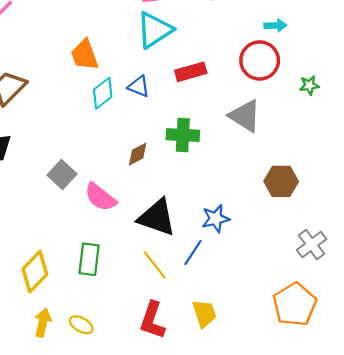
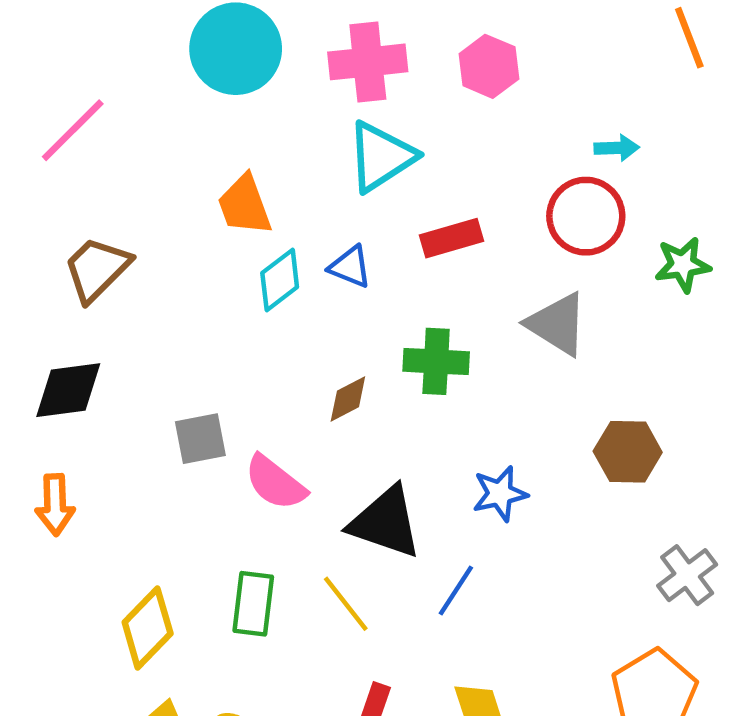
green star: (309, 85) -> (683, 265), size x1.4
gray square: (62, 175) -> (200, 439), turned 36
blue star: (216, 219) -> (500, 494), moved
yellow line: (155, 265) -> (346, 604), moved

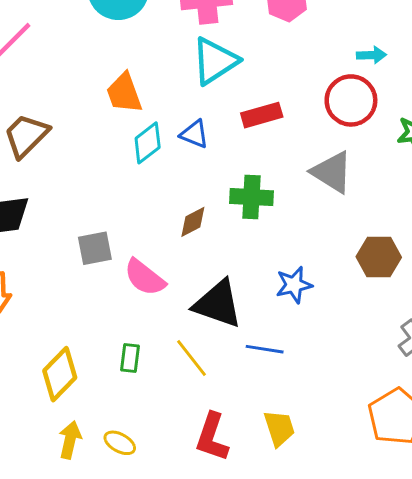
blue line: (456, 591) -> (265, 349), turned 66
green rectangle: (253, 604) -> (130, 358), size x0.7

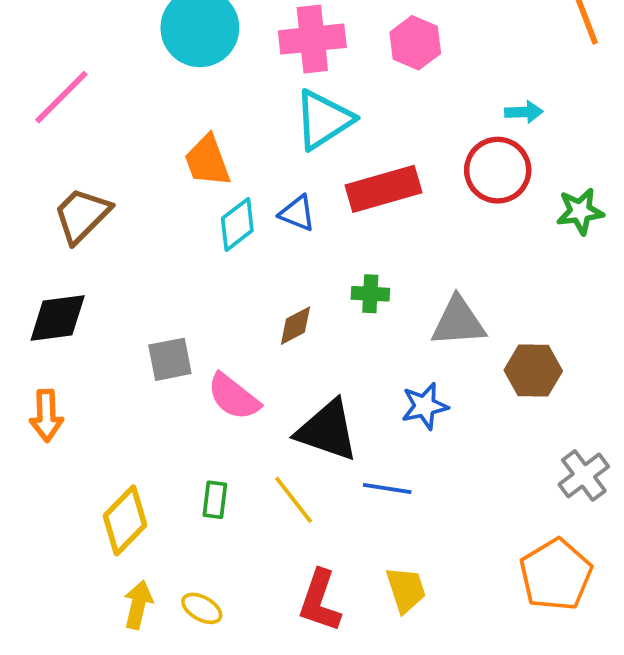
red rectangle: (262, 115) -> (383, 189), size x1.4
gray triangle: (332, 172) -> (458, 322), moved, turned -36
green cross: (251, 197) -> (370, 294), size x0.7

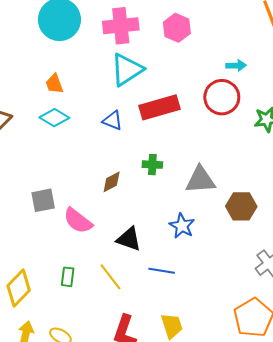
orange trapezoid: (207, 161) -> (54, 84), moved, size x0.7
cyan diamond: (237, 224) -> (54, 118), moved, turned 68
blue star: (425, 406) -> (182, 226), turned -30
black triangle: (327, 430) -> (129, 239), size x0.7

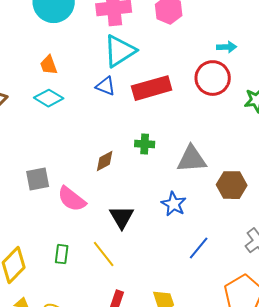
blue triangle: (113, 121) -> (106, 86), moved
black triangle: (129, 239) -> (122, 217), turned 40
blue line: (162, 271) -> (199, 248), moved, turned -60

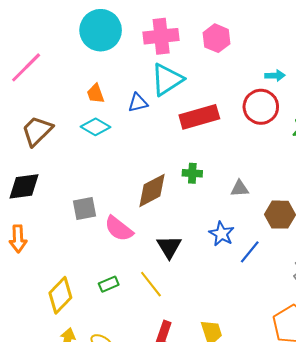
blue triangle: (106, 86) -> (138, 103), moved, turned -35
gray triangle: (192, 159) -> (240, 188), size x0.6
brown diamond: (105, 161) -> (152, 190), size x1.6
blue line: (199, 248) -> (250, 252), moved
green rectangle: (62, 254) -> (109, 284), turned 60

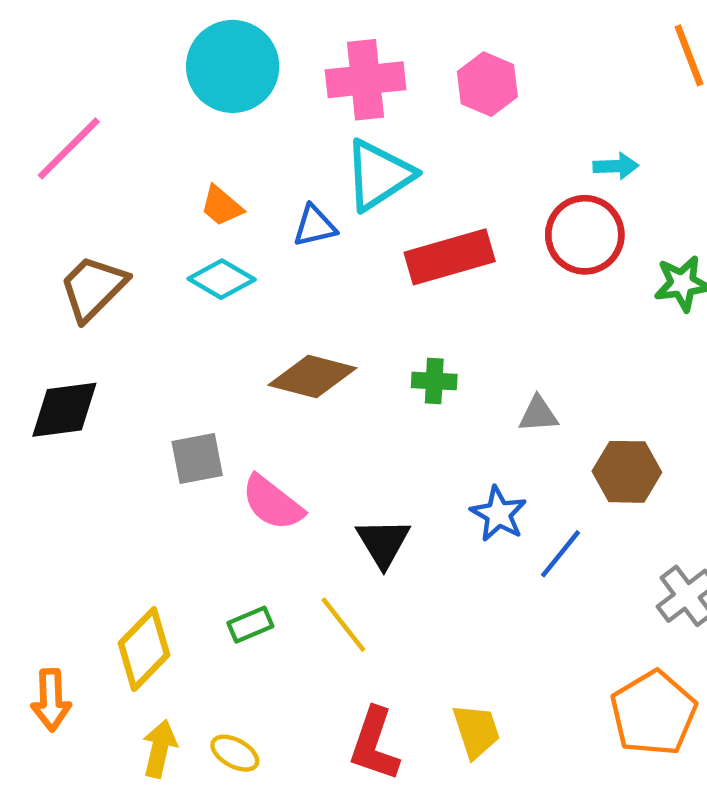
orange trapezoid: (96, 94) -> (222, 206), turned -30
brown diamond: (152, 190) -> (312, 377), moved, turned 42
orange arrow: (18, 239) -> (51, 700), moved

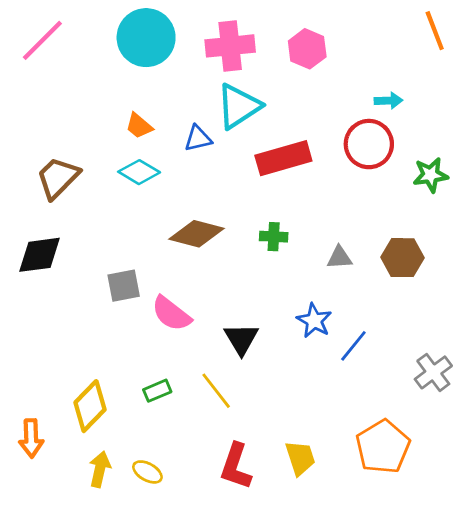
pink line: (69, 148) -> (42, 40), moved
brown hexagon: (627, 472) -> (402, 258), moved
orange pentagon: (653, 713) -> (383, 447), moved

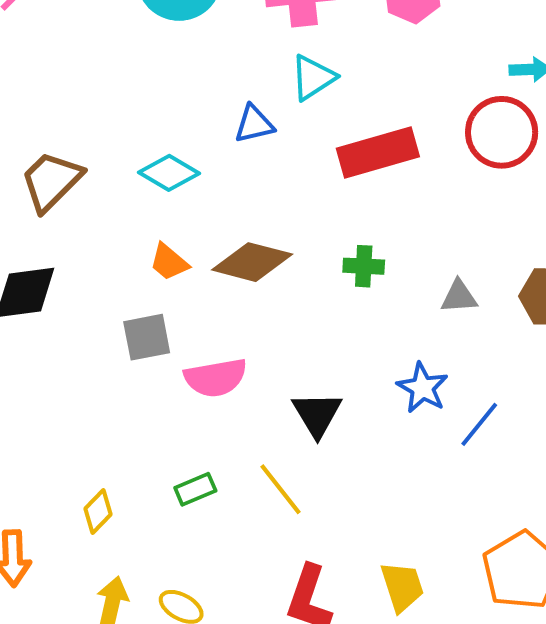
cyan triangle: (239, 106) -> (313, 78), size x0.7
orange trapezoid: (139, 126) -> (169, 262), moved
pink semicircle: (171, 314) -> (216, 378), turned -48
yellow diamond: (90, 406) -> (98, 512), size x0.6

